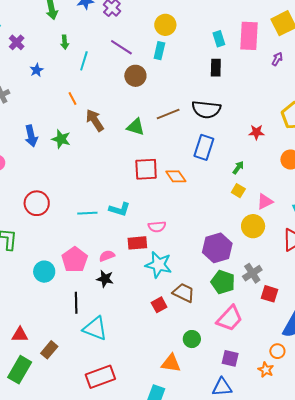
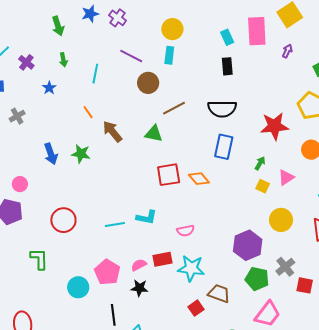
green arrow: (65, 42) -> (63, 60), moved
brown line: (168, 114) -> (174, 108), moved
red star: (256, 132) -> (274, 126), size x1.8
pink triangle: (265, 202) -> (286, 177), moved
red rectangle: (137, 243) -> (162, 259), moved

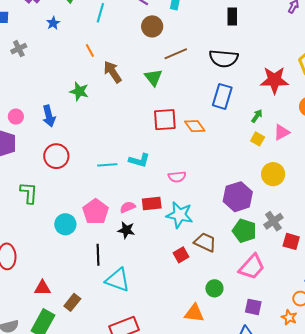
green triangle: (154, 134) -> (153, 77), turned 36
blue arrow: (51, 154) -> (49, 116), moved

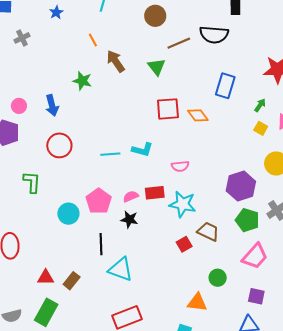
black semicircle: (224, 58) -> (214, 35), moved
brown rectangle: (72, 302) -> (72, 281), moved

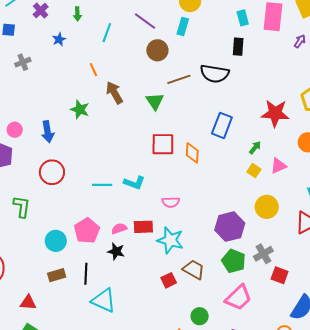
orange diamond: (198, 115) -> (192, 153), turned 35
brown rectangle: (72, 281) -> (57, 275), moved, turned 30

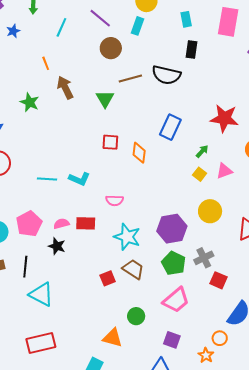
cyan rectangle: (243, 18) -> (186, 19), moved
red square: (163, 144) -> (110, 142), size x0.7
cyan star: (170, 240) -> (127, 237), moved

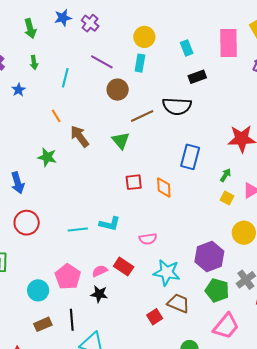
black rectangle: (192, 50) -> (197, 77), turned 72
red rectangle: (86, 223) -> (124, 266), turned 42

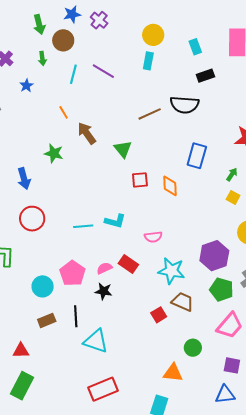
purple line: (102, 62) -> (103, 71), moved
brown circle: (118, 90) -> (63, 40), moved
green triangle: (121, 140) -> (123, 149), moved

